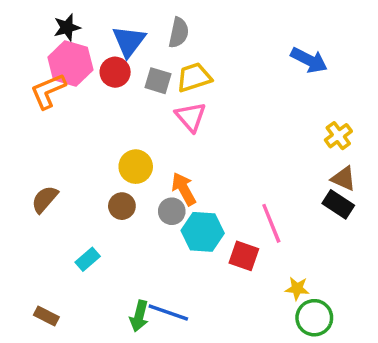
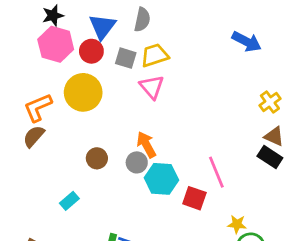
orange L-shape: (48, 91) -> (38, 108), moved
yellow circle: (136, 167) -> (83, 92), moved, size x1.4
brown semicircle: (45, 199) -> (34, 136), moved

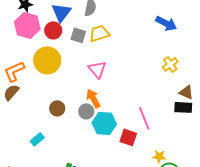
pink triangle: (152, 87) -> (97, 69), moved
yellow cross: (270, 102) -> (170, 64), moved
black rectangle: (270, 157) -> (183, 107), turned -30

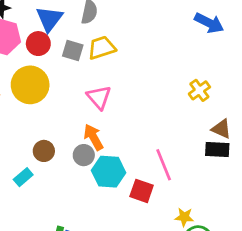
blue arrow: (166, 23) -> (209, 23), moved
cyan rectangle: (37, 139) -> (23, 177), moved

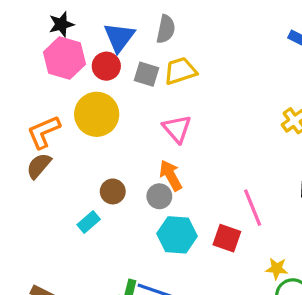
cyan hexagon: (109, 172) -> (177, 235), moved

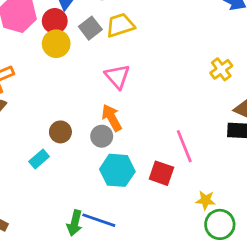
gray square: (146, 74) -> (90, 28), turned 35
yellow circle: (97, 114) -> (56, 44), moved, size x0.7

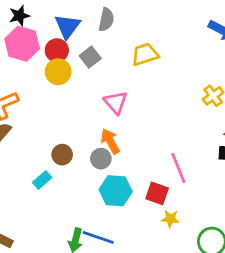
yellow trapezoid: (120, 25) -> (145, 54), moved
yellow star: (206, 200) -> (170, 219), moved

